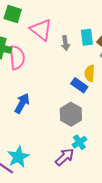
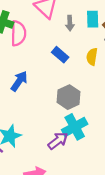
blue rectangle: (79, 85) -> (60, 55), moved
cyan cross: (79, 142) -> (75, 127), size x1.6

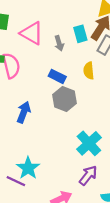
gray hexagon: (69, 97) -> (65, 99), moved
purple arrow: (58, 141) -> (88, 175), moved

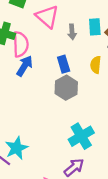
blue rectangle: (57, 76) -> (64, 64), turned 35
blue arrow: (24, 112) -> (25, 66), moved

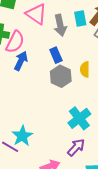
gray arrow: (72, 32) -> (60, 25), size x1.5
pink semicircle: (21, 44) -> (15, 42), turned 35
yellow semicircle: (96, 65) -> (85, 69), moved

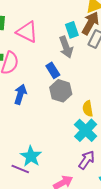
gray arrow: (60, 25) -> (66, 47), moved
blue arrow: (21, 61) -> (20, 94), moved
yellow semicircle: (85, 69) -> (88, 109), moved

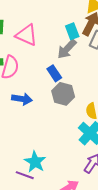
gray arrow: (66, 47) -> (67, 49), turned 65
blue arrow: (20, 94) -> (22, 99), turned 84

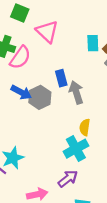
gray arrow: (67, 49) -> (76, 92), moved, turned 100
gray hexagon: (63, 94) -> (40, 97), moved

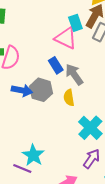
pink triangle: (47, 32) -> (66, 38), moved
yellow semicircle: (85, 127) -> (69, 98), moved

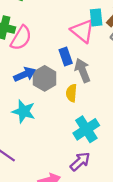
blue arrow: (22, 90) -> (25, 74), turned -48
cyan star: (33, 155) -> (24, 111), moved, turned -30

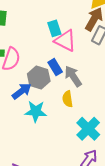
cyan rectangle: (96, 17) -> (54, 28), moved
gray hexagon: (45, 78) -> (39, 78), moved
cyan star: (24, 111) -> (36, 111), moved

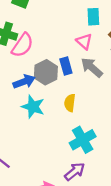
cyan rectangle: (54, 28) -> (93, 17), moved
pink triangle: (65, 41) -> (84, 41), size x0.7
gray arrow: (73, 76) -> (92, 67), moved, turned -30

